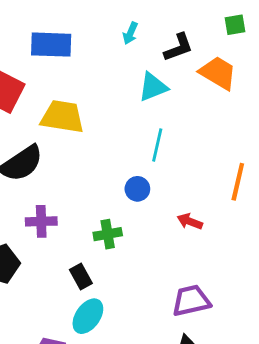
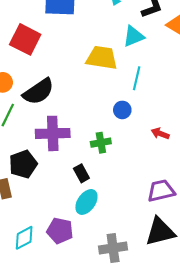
yellow trapezoid: (62, 117) -> (102, 58), moved
purple cross: (41, 221) -> (53, 133), size x1.5

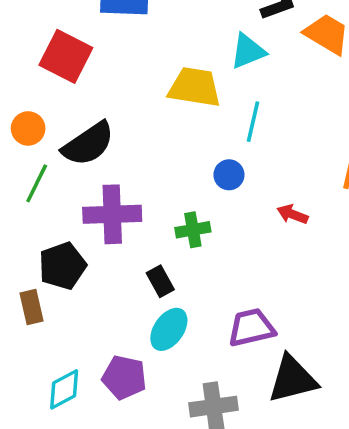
purple trapezoid: (161, 191) -> (251, 328), moved

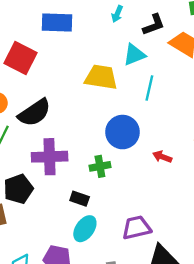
cyan line: (253, 122) -> (149, 88), moved
blue circle: (229, 175) -> (123, 132), size x1.8
black rectangle: (160, 281) -> (80, 199), turned -42

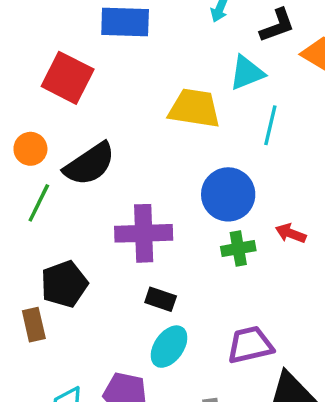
purple cross: (50, 157) -> (144, 233), moved
green cross: (100, 166) -> (238, 249), moved

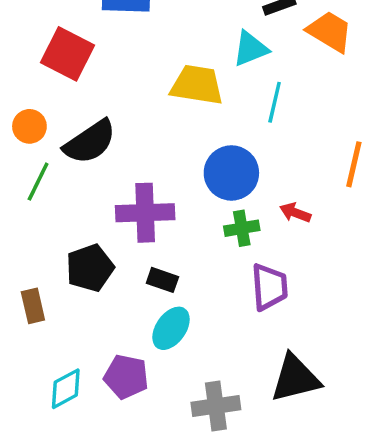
black pentagon: (64, 284) -> (90, 268), moved
purple trapezoid: (250, 345) -> (269, 287), moved, turned 99

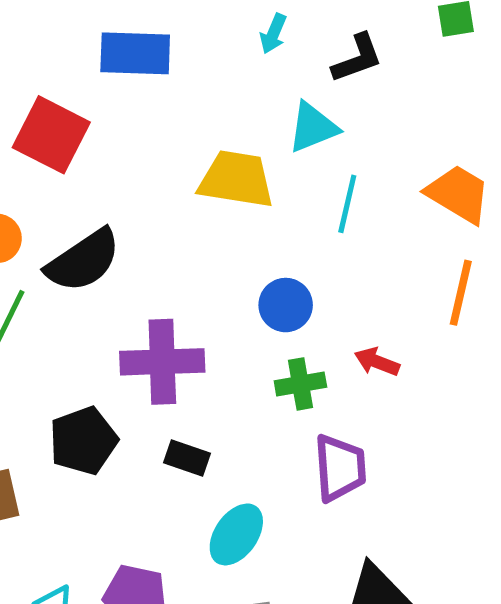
orange trapezoid: (330, 31) -> (458, 194), moved
blue circle: (231, 173) -> (286, 305), size x0.7
cyan ellipse: (171, 328) -> (236, 534), moved

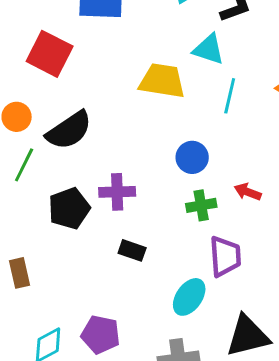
cyan triangle: (313, 127) -> (209, 49), turned 40
purple cross: (162, 362) -> (117, 192), size x0.7
black pentagon: (83, 441) -> (69, 208), moved
cyan ellipse: (236, 534) -> (189, 297), moved

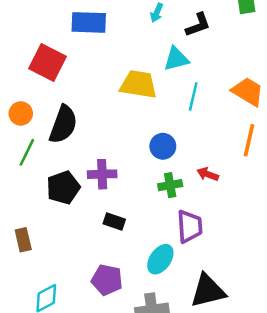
cyan triangle: (209, 49) -> (176, 59), turned -32
black semicircle: (69, 130) -> (63, 124), turned -36
purple pentagon: (101, 334) -> (107, 280), moved

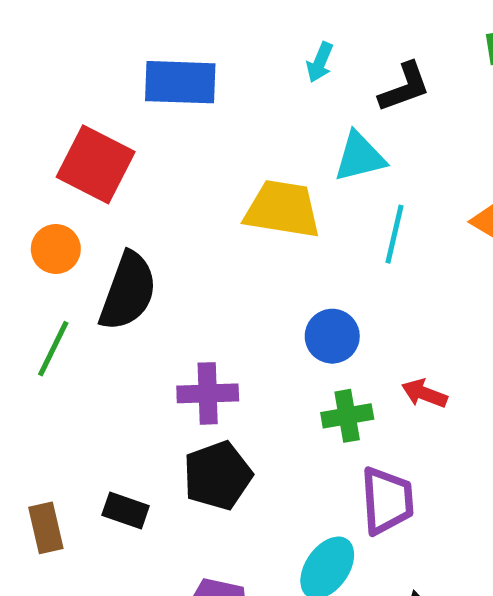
orange circle: (21, 113) -> (56, 249), moved
black pentagon: (63, 188) -> (218, 476), moved
black rectangle: (114, 222) -> (126, 510), moved

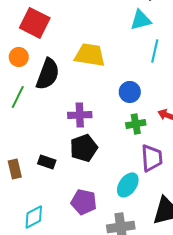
yellow trapezoid: (282, 209) -> (90, 55), moved

